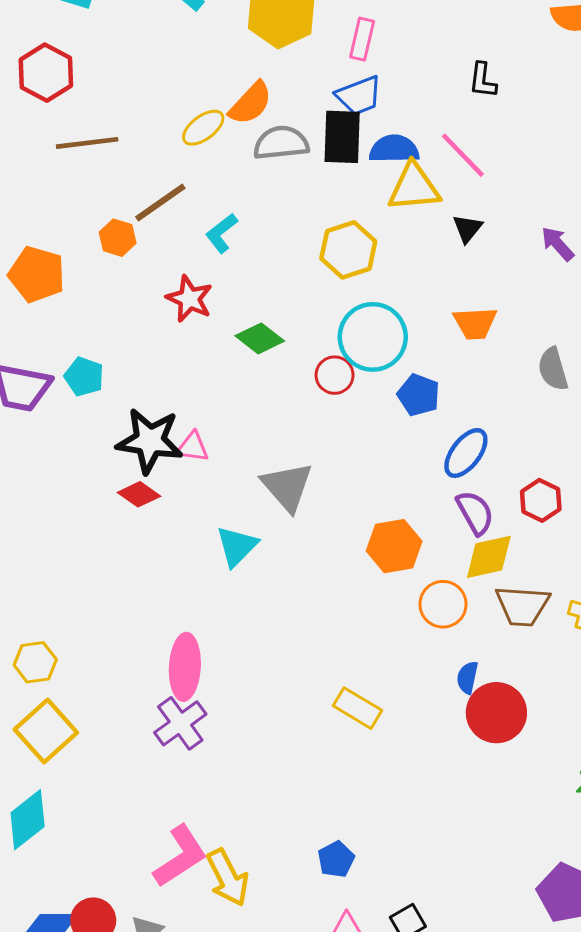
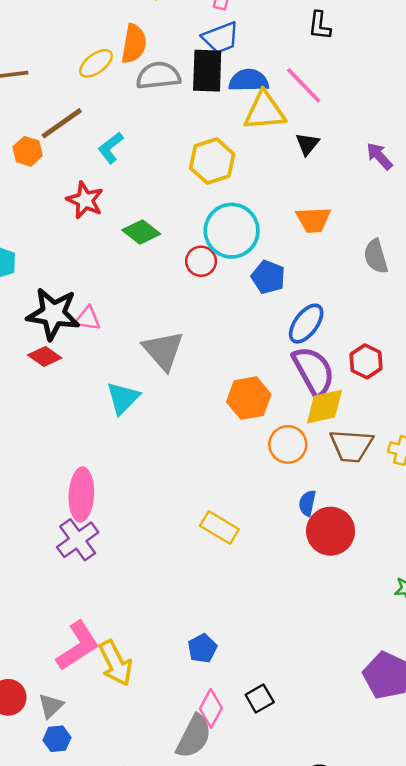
orange semicircle: (251, 103) -> (134, 44), turned -33
purple semicircle: (475, 513) -> (313, 371), size x1.4

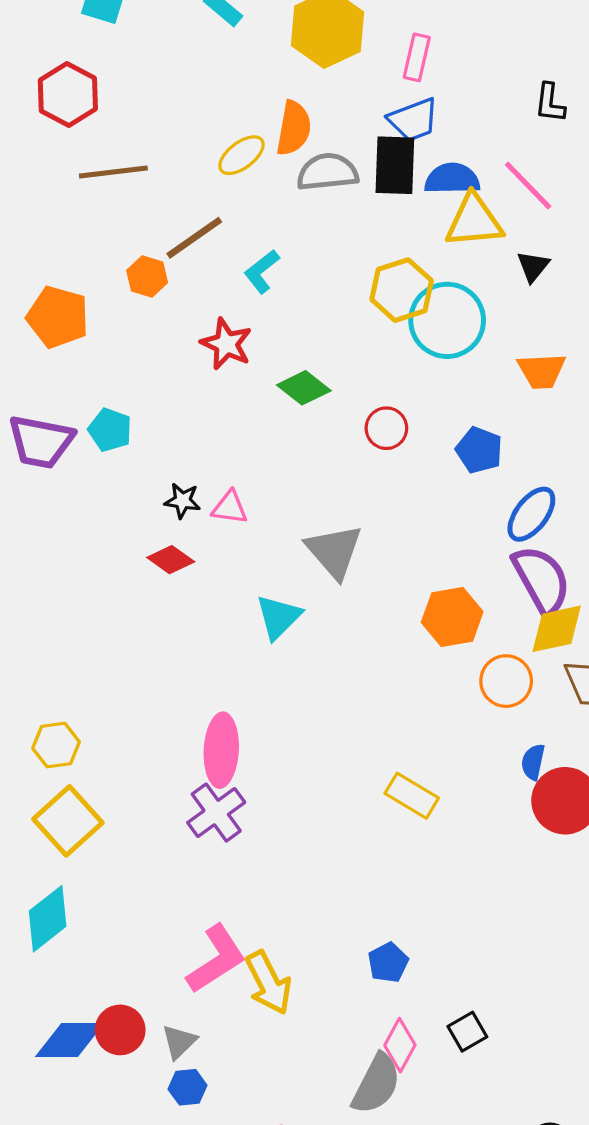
cyan circle: (232, 231) -> (447, 320), moved
black star: (53, 314) -> (182, 501), size x0.5

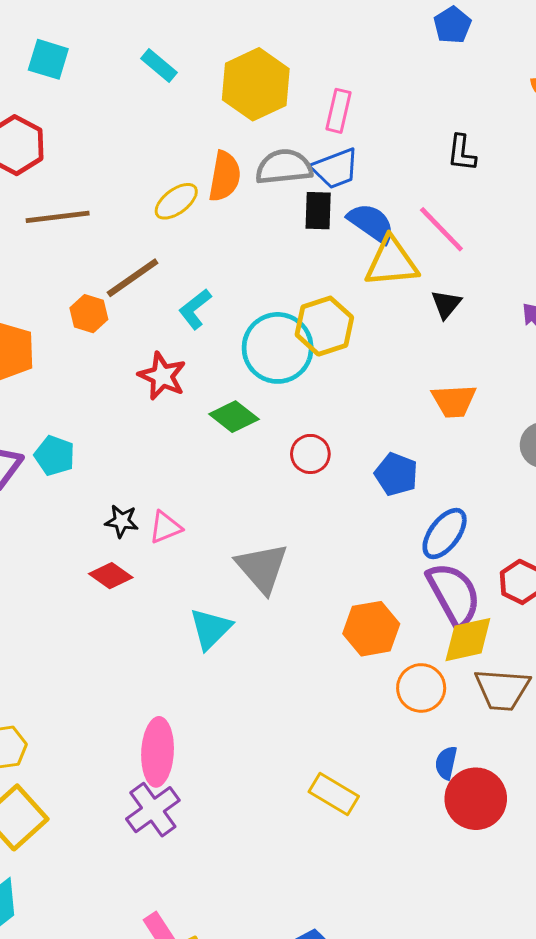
black rectangle: (395, 165) -> (318, 211), size x0.7
gray semicircle: (327, 172) -> (284, 167), moved
blue semicircle: (452, 179) -> (371, 223), turned 36
cyan circle: (447, 320) -> (278, 348), moved
pink triangle: (230, 507) -> (165, 527), turned -30

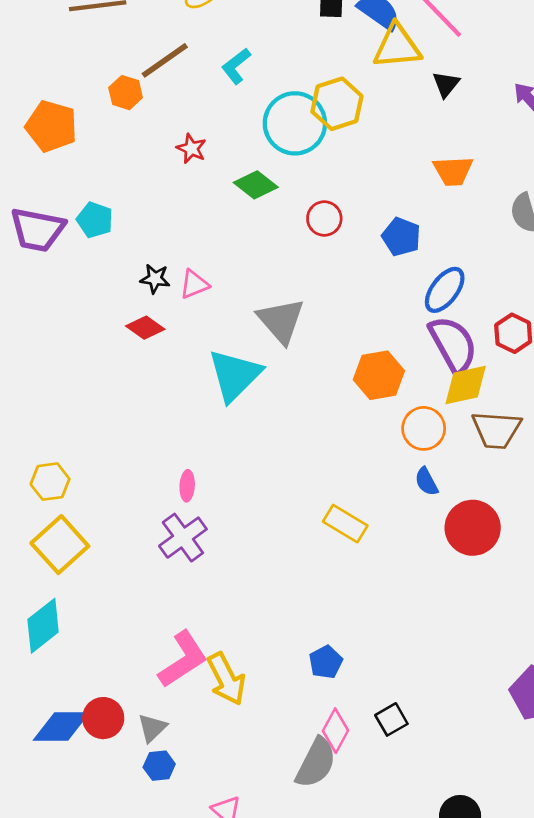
cyan L-shape: (195, 309) -> (236, 66), moved
red star: (162, 376) -> (191, 149), size x0.7
cyan triangle: (211, 629) -> (235, 375), size x1.4
pink ellipse: (158, 752) -> (187, 486), size x0.5
blue semicircle: (446, 763) -> (426, 482), moved, turned -40

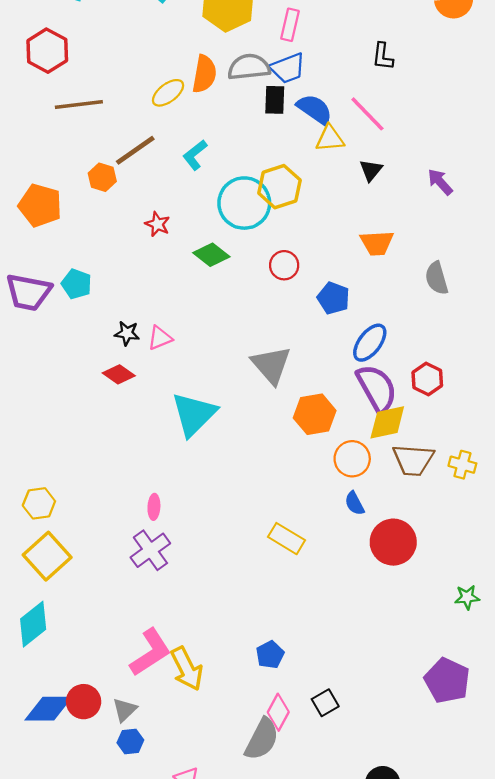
yellow triangle: (397, 46) -> (330, 139), size x0.7
red circle: (324, 219) -> (284, 265), moved
gray triangle: (281, 321) -> (271, 365), moved

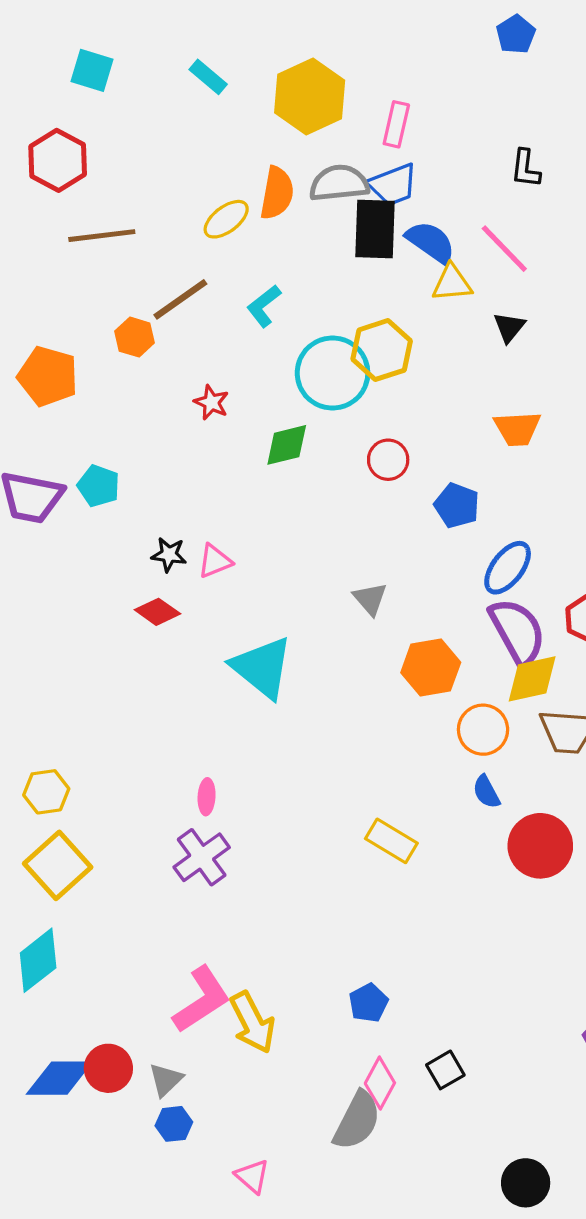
black rectangle: (275, 100) -> (375, 229), size x1.5
green diamond: (211, 255) -> (287, 445), turned -52
gray triangle: (271, 365) -> (370, 599), size x0.6
cyan triangle: (194, 414) -> (262, 667), turned -36

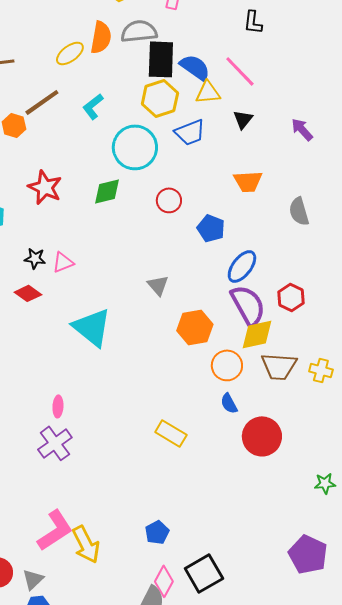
blue trapezoid: (393, 185) -> (190, 132), moved
yellow hexagon: (382, 350) -> (160, 98), moved
red star: (211, 402) -> (45, 187), moved, size x1.6
black square: (445, 1070) -> (204, 573), size x1.6

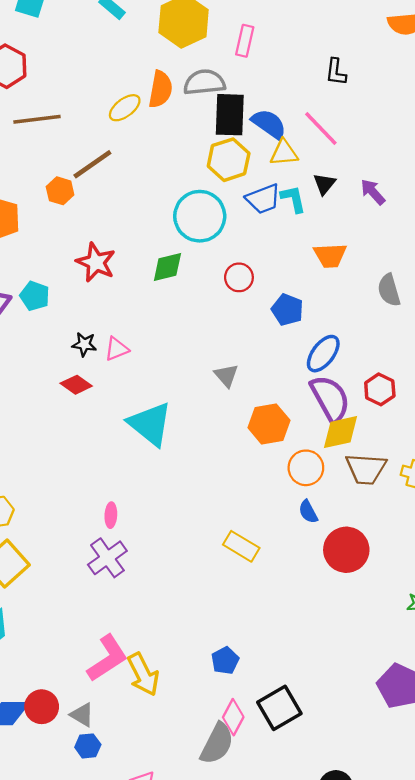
cyan L-shape: (93, 106) -> (293, 199), moved, turned 116
purple arrow: (302, 129) -> (373, 192), moved
gray triangle: (33, 579) -> (82, 715), turned -45

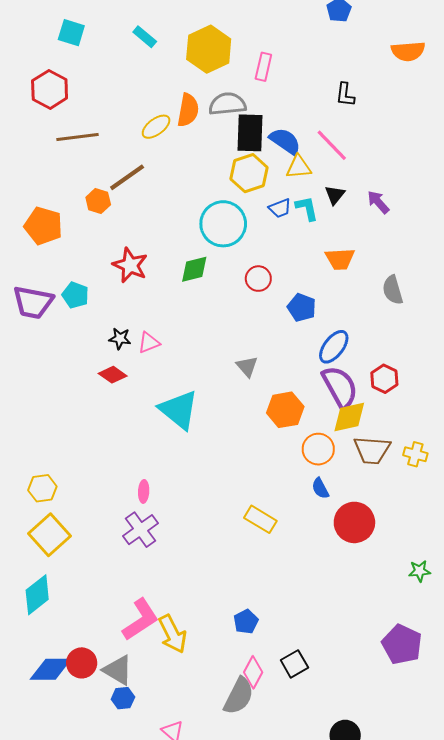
blue trapezoid: (263, 199) -> (280, 208), size x0.7
black square: (279, 708) -> (294, 664), size x0.7
gray triangle: (82, 715) -> (118, 670), size x1.4

